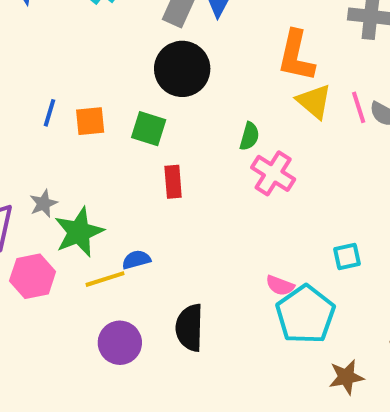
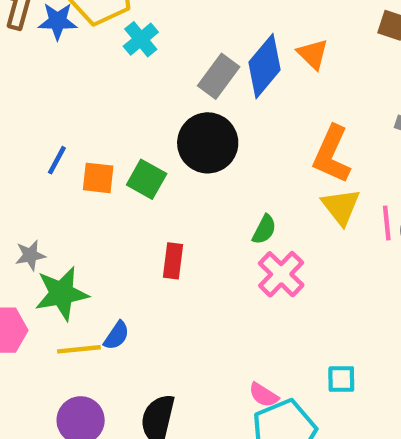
green square: (149, 129) -> (147, 179), moved
blue semicircle: (136, 260) -> (117, 336), turned 128

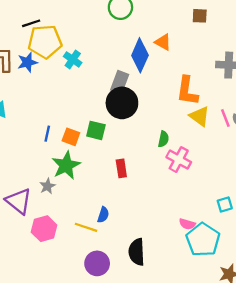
gray rectangle: (219, 76) -> (120, 82), moved
orange square: (98, 178) -> (71, 137), turned 30
green star: (62, 293) -> (66, 165), moved
yellow line: (79, 349) -> (86, 227), turned 40

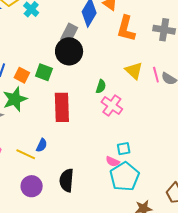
orange L-shape: (187, 91) -> (126, 29), moved
red rectangle: (121, 168) -> (62, 107), size x1.8
cyan square: (225, 205) -> (124, 149), moved

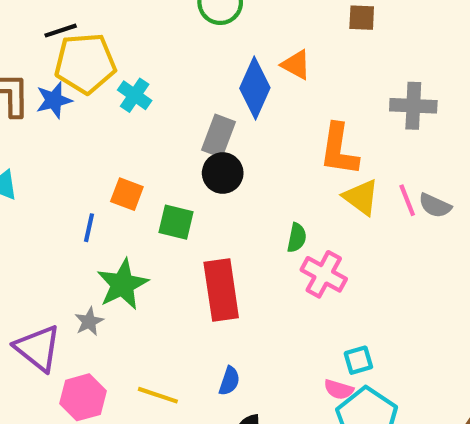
orange L-shape: (126, 29) -> (339, 150), moved
black circle: (69, 51) -> (223, 173), size x0.7
orange square: (22, 75) -> (127, 194), moved
blue semicircle: (42, 145) -> (229, 381), moved

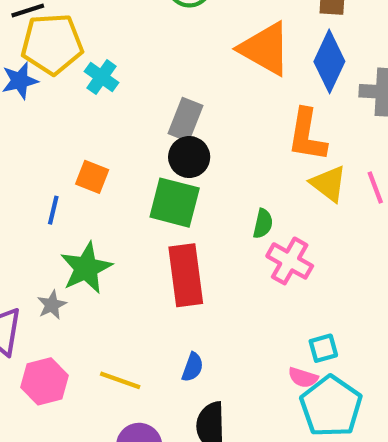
orange triangle: (296, 65) -> (265, 49), size x1.8
blue diamond: (255, 88) -> (329, 61), moved
green square: (176, 222) -> (175, 203), moved, size x1.4

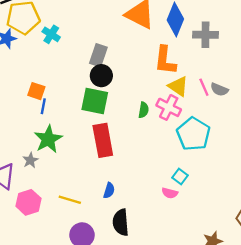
orange square: (92, 177) -> (36, 91), moved
blue line: (53, 210) -> (43, 106), moved
pink cross: (290, 261) -> (169, 107), moved
cyan square: (323, 348) -> (180, 176), turned -35
cyan pentagon: (331, 406) -> (193, 134), moved

